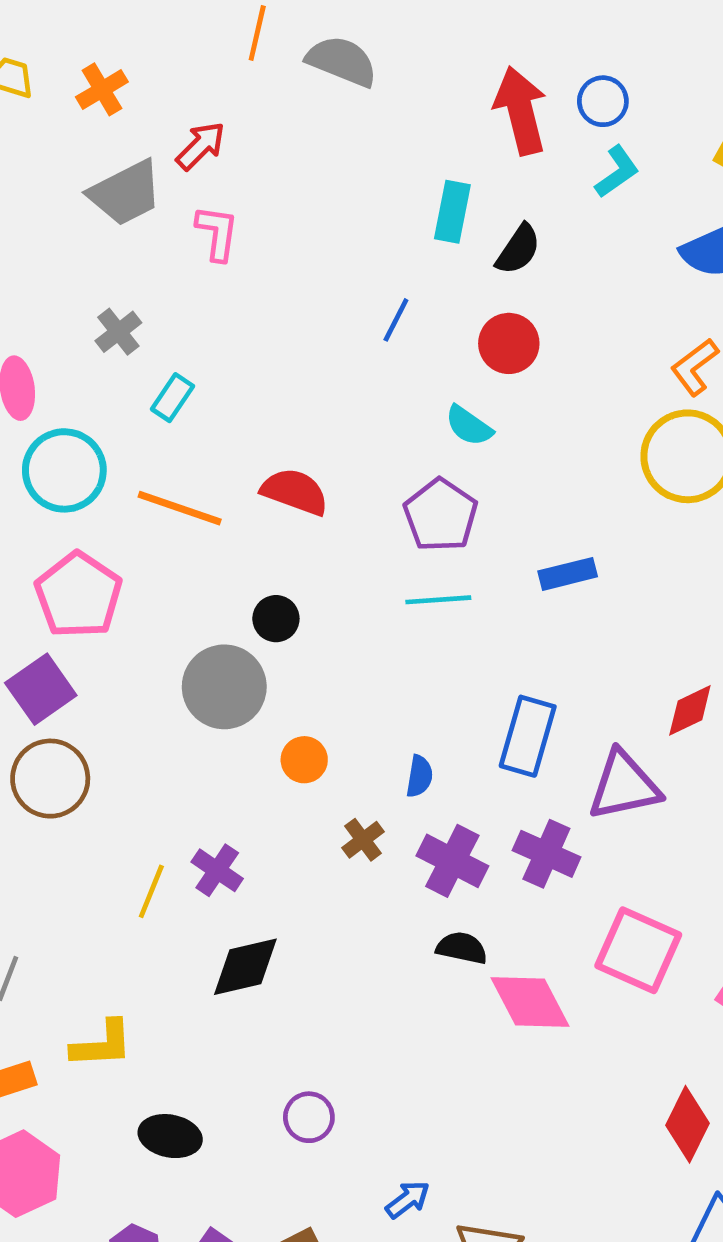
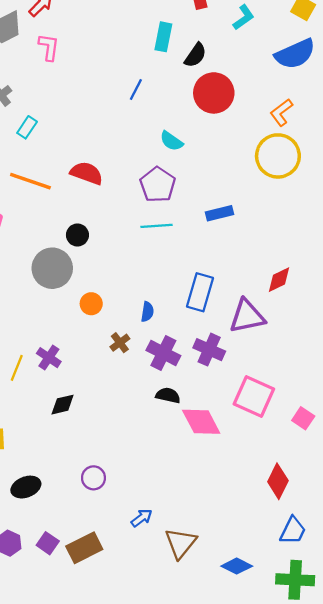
red circle: (509, 343) -> (214, 93), moved, size x1.4
black diamond: (245, 967) -> (63, 405), size x0.7
black ellipse: (170, 1136) -> (26, 487), turned -32

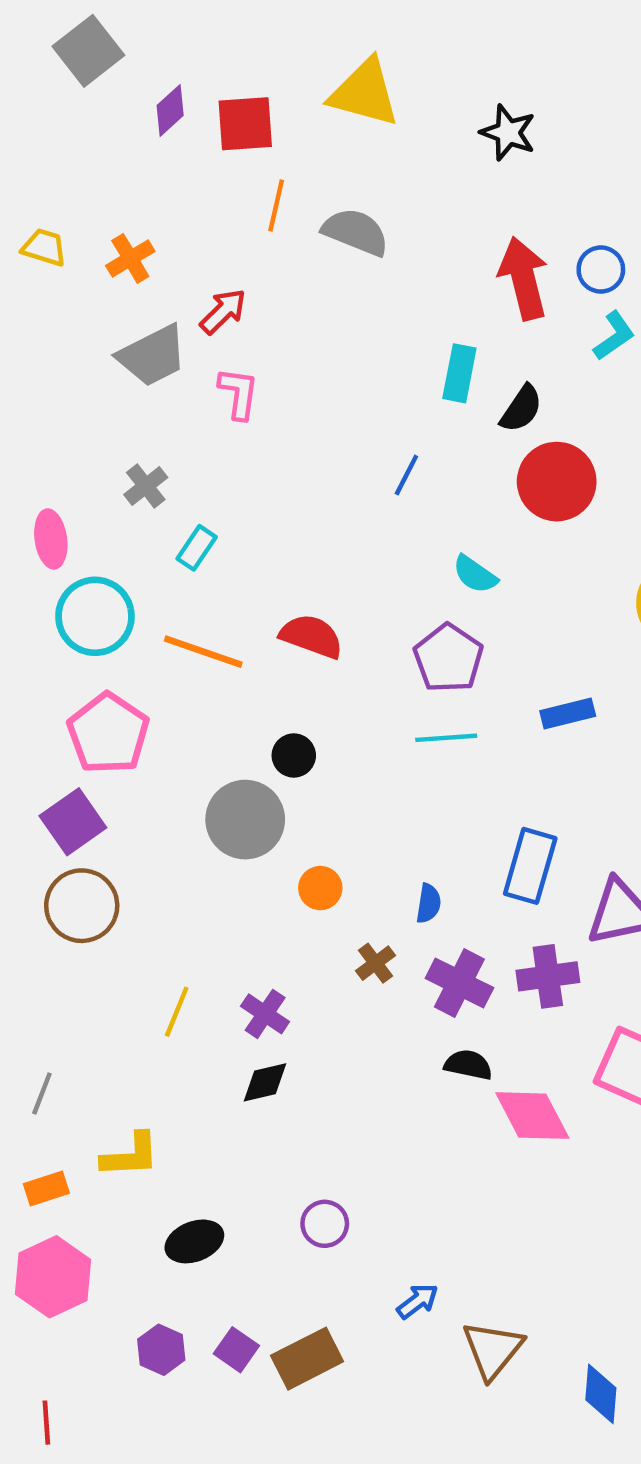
purple cross: (209, 350) -> (548, 976), turned -32
purple cross: (49, 358) -> (265, 1014), moved
blue diamond: (237, 566) -> (601, 1394), turned 68

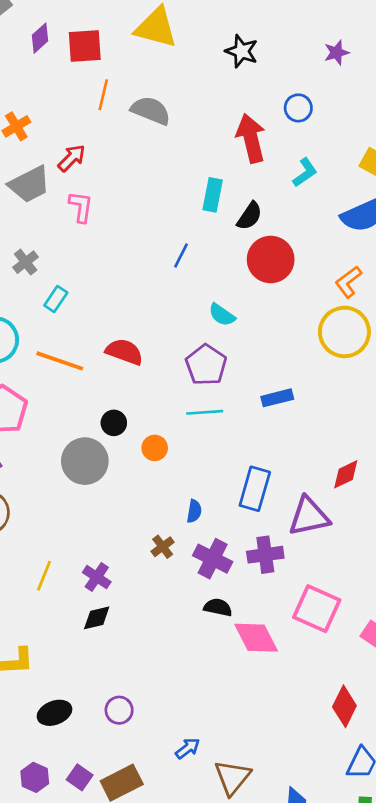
blue circle: (601, 270) -> (298, 108), moved
orange circle: (320, 888) -> (155, 448), moved
purple circle: (325, 1224) -> (119, 710), moved

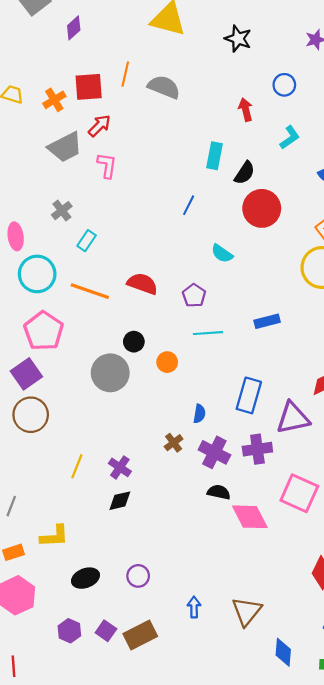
red square: (85, 46) -> (89, 87), moved
red arrow: (251, 138) -> (246, 110), size x0.6
purple pentagon: (206, 365) -> (194, 295), moved, size x0.7
blue arrow: (188, 748) -> (194, 607), turned -54
brown triangle: (232, 777) -> (247, 611), moved

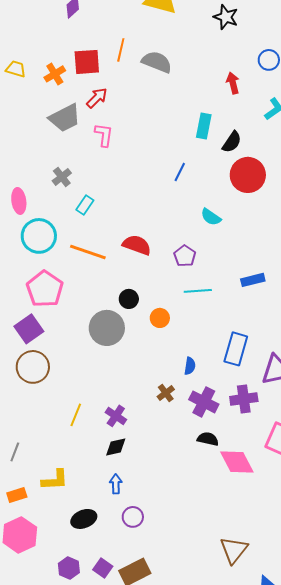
blue arrow: (194, 607) -> (116, 484), moved

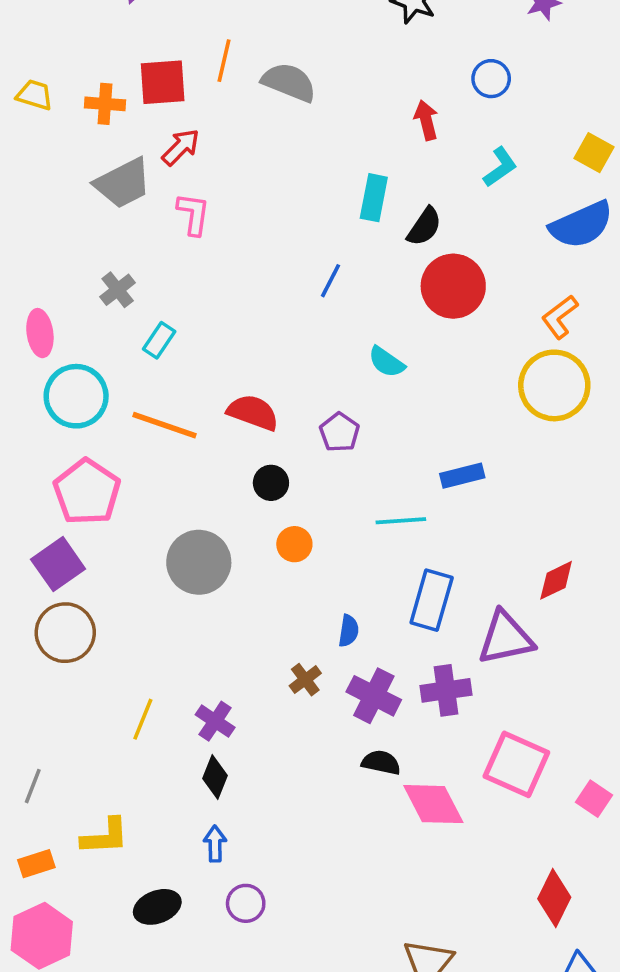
orange cross: (55, 74) -> (105, 104), turned 35
cyan line: (198, 291) -> (401, 521), moved
black circle: (129, 299) -> (271, 483), moved
black diamond: (116, 447) -> (215, 777), turned -55

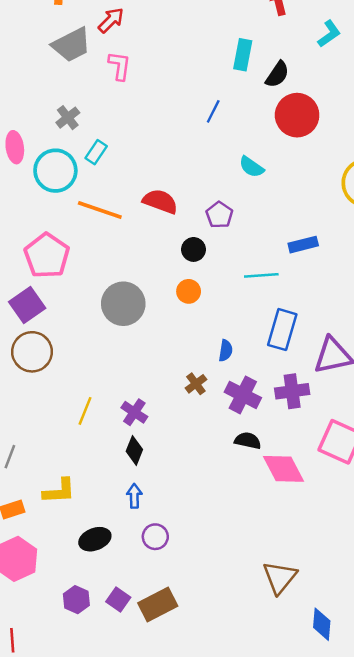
cyan circle: (76, 396) -> (55, 171), moved
black circle: (271, 483) -> (194, 249), moved

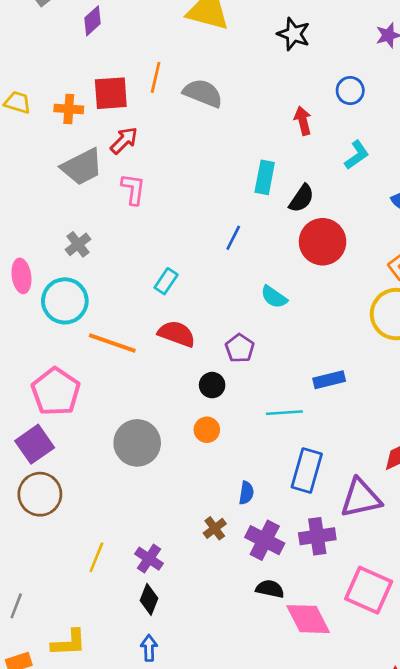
cyan rectangle: (96, 152) -> (166, 281), moved

